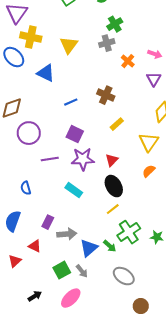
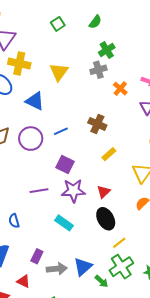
purple circle: (29, 133) -> (31, 139), moved
yellow line: (113, 209) -> (119, 243), moved
blue triangle: (89, 248) -> (83, 267), moved

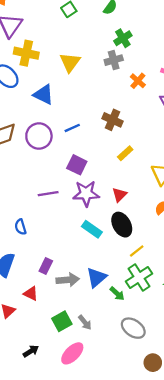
cyan rectangle: (64, 223) -> (92, 229), moved

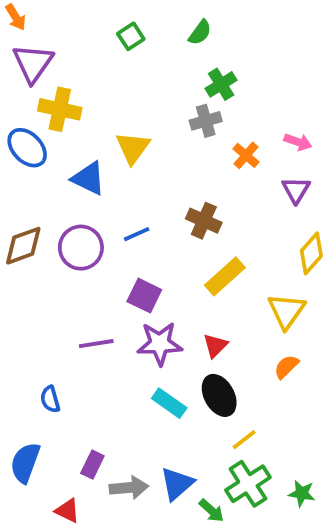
yellow triangle: (70, 62) -> (133, 148), moved
yellow rectangle: (125, 153) -> (225, 276), size x1.5

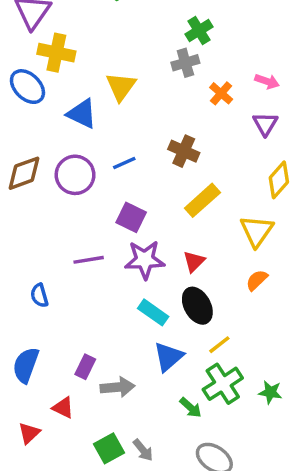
blue semicircle: (50, 399) -> (39, 295), moved
blue triangle: (177, 484) -> (168, 357), moved

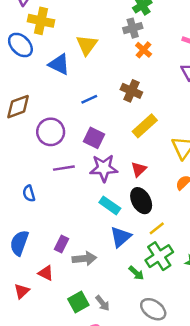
orange cross: (221, 93) -> (144, 50), moved
purple circle: (75, 175) -> (51, 132), moved

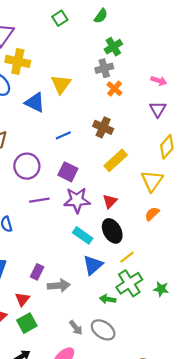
red triangle: (46, 273) -> (22, 299), turned 42
green arrow: (136, 273) -> (108, 299), turned 147
green square: (78, 302) -> (27, 323), moved
gray ellipse: (153, 309) -> (103, 330), moved

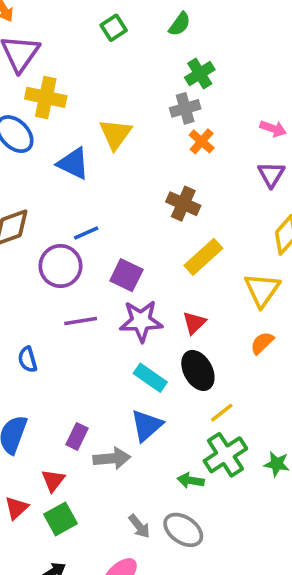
blue line: (63, 135) -> (86, 233), moved
blue triangle: (93, 265) -> (147, 425), moved

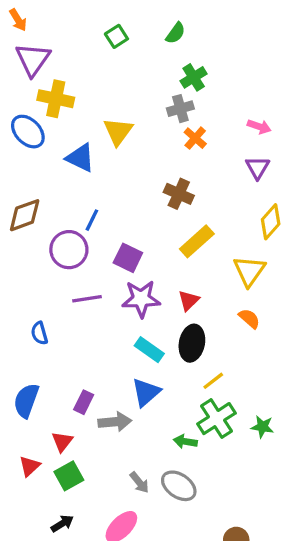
blue line: (86, 233) -> (92, 220), turned -40
orange semicircle: (262, 343) -> (249, 318), turned 85
black ellipse: (198, 370) -> (192, 343), turned 40

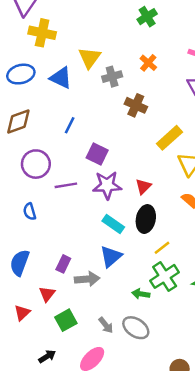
gray cross: (180, 109) -> (112, 77), moved
blue ellipse: (28, 132) -> (21, 74), moved, turned -60
yellow rectangle: (197, 241) -> (170, 138), moved
purple circle: (69, 250) -> (36, 164), moved
green square: (69, 476) -> (66, 320), moved

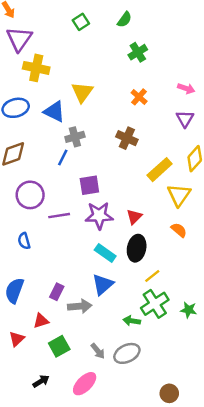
gray cross: (112, 77) -> (75, 137), moved
purple square: (97, 154) -> (89, 185), turned -35
red triangle: (47, 294) -> (41, 321), turned 35
gray ellipse: (136, 328) -> (127, 353), turned -60

